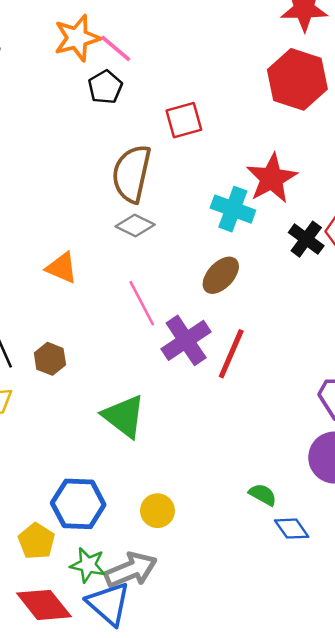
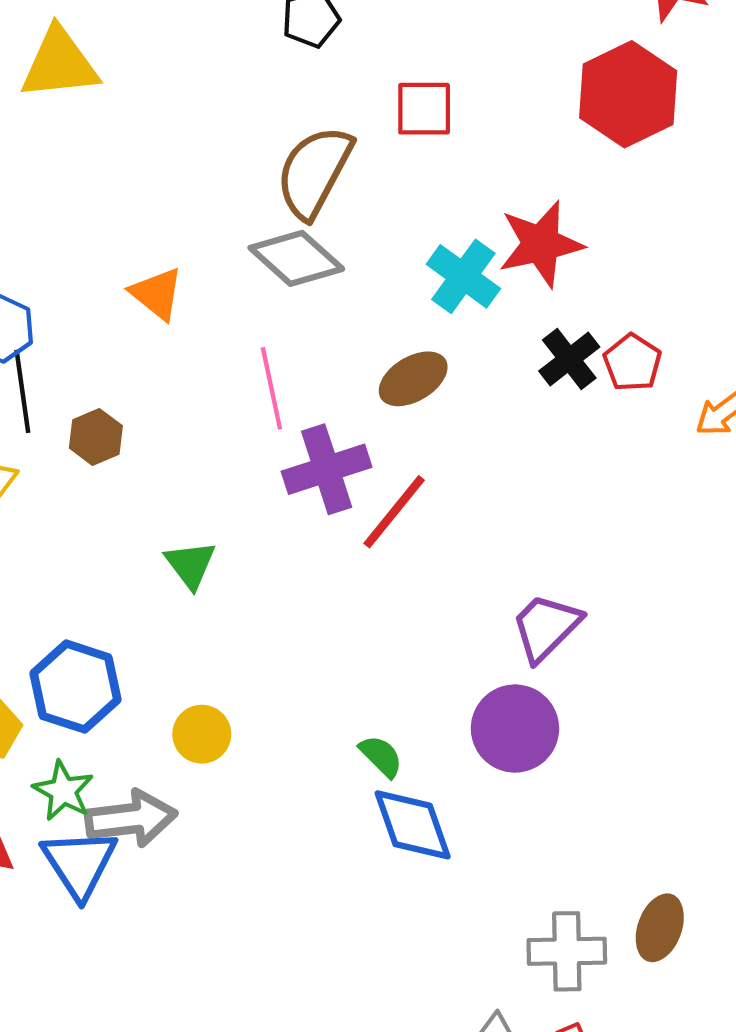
gray diamond: (135, 226) -> (296, 258), size x1.4
green triangle: (124, 416) -> (190, 565), size x0.7
blue diamond: (292, 529) -> (413, 825), size x1.5

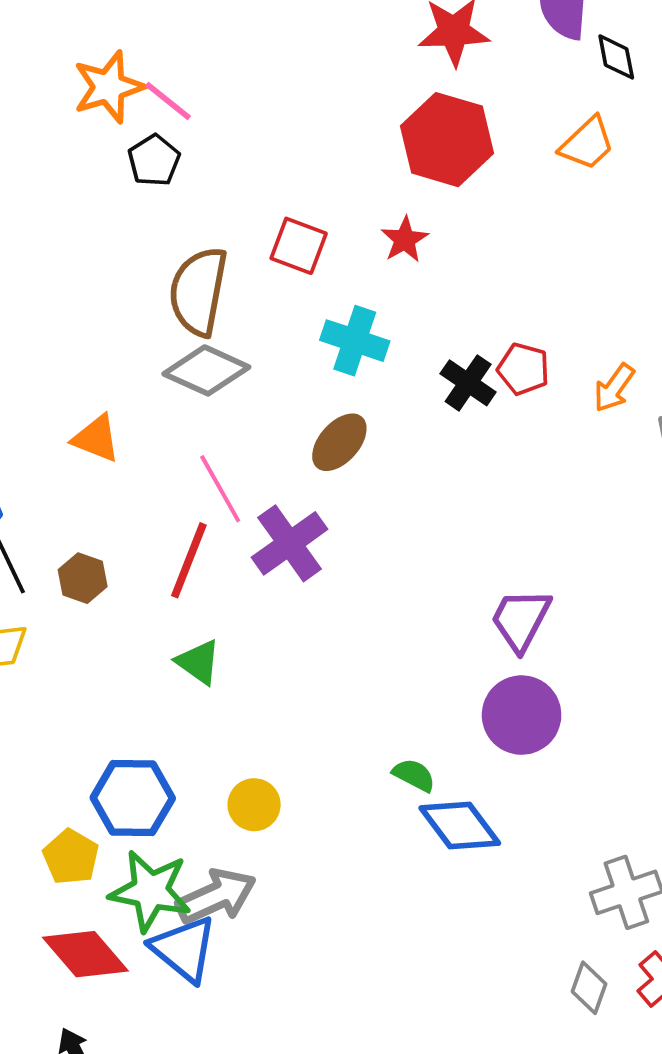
red square: (424, 109) -> (299, 246), moved, turned 38
red star: (541, 244) -> (405, 240), moved, size x0.6
red line: (394, 512) -> (189, 560), moved
green star: (63, 791) -> (150, 891), size x1.5

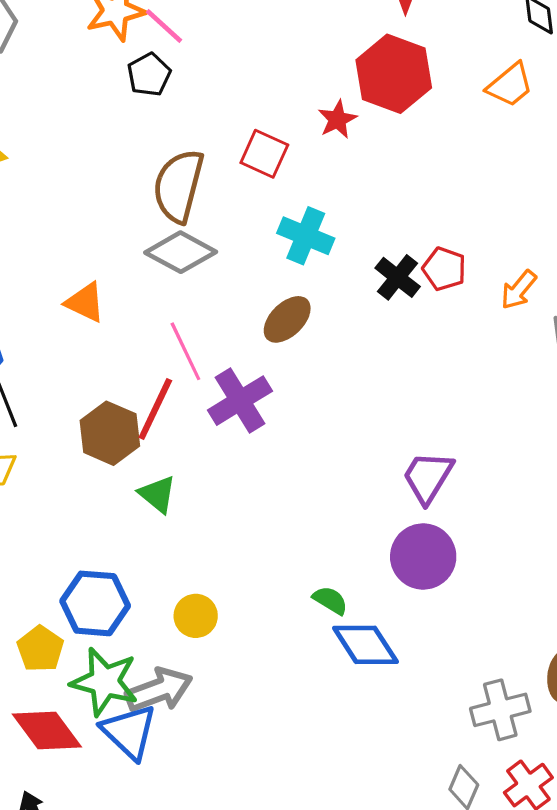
red star: (405, 240) -> (337, 119), moved
brown hexagon: (83, 578) -> (110, 433), moved, size x1.5

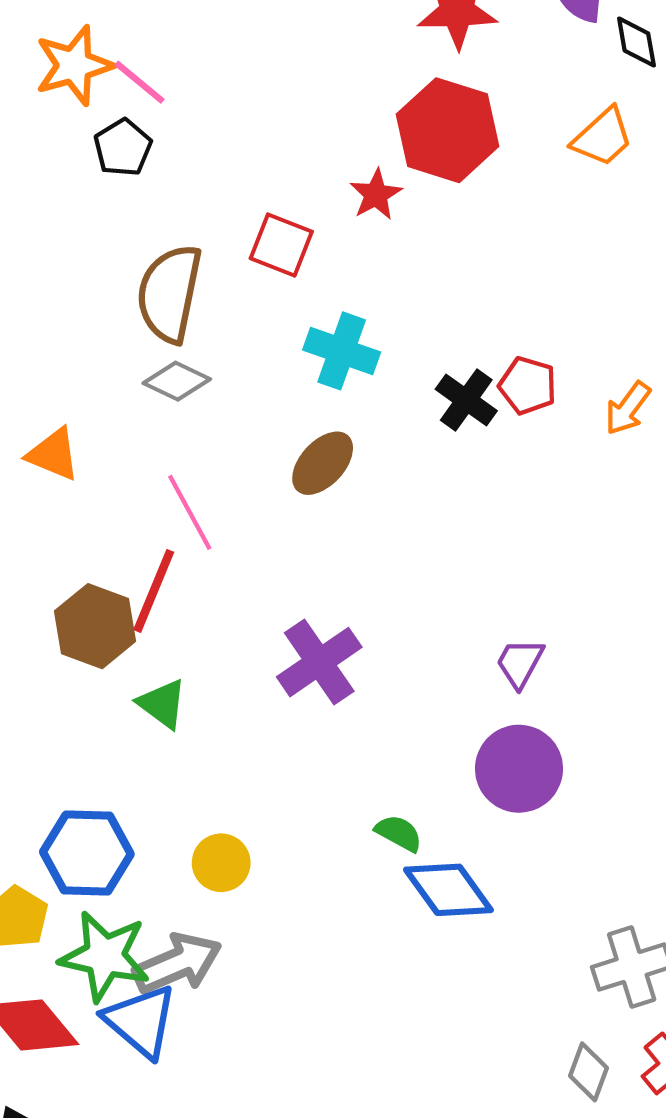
gray diamond: (181, 252) -> (177, 381), size x0.7
purple cross: (240, 401) -> (319, 662), moved
purple trapezoid: (428, 477) -> (520, 663), size x0.7

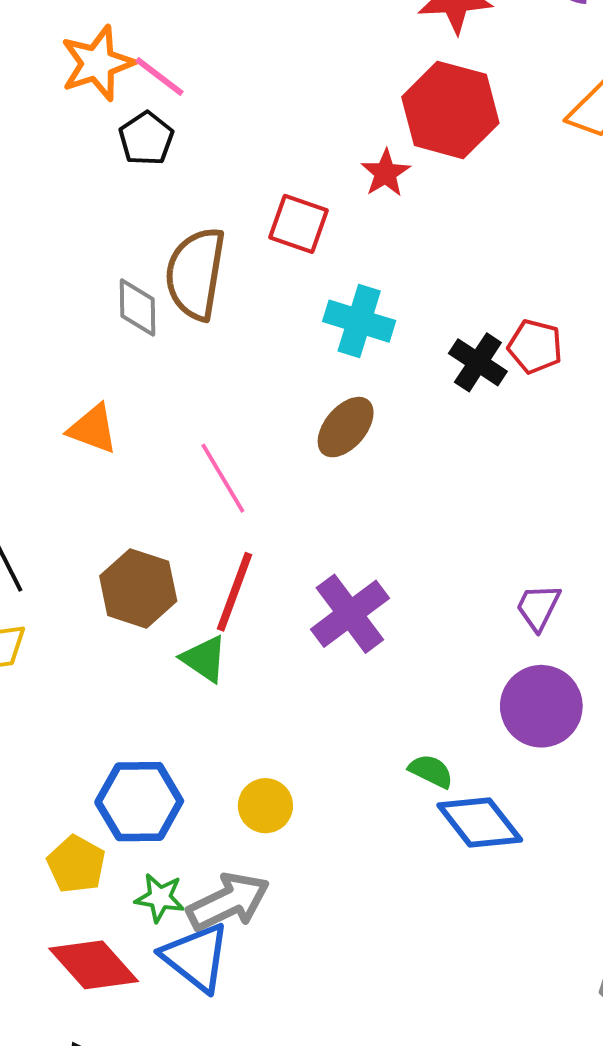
gray diamond: (177, 381) -> (138, 308), moved, turned 66
red line: (154, 591) -> (234, 592), moved
green star: (105, 956) -> (160, 898), size x0.6

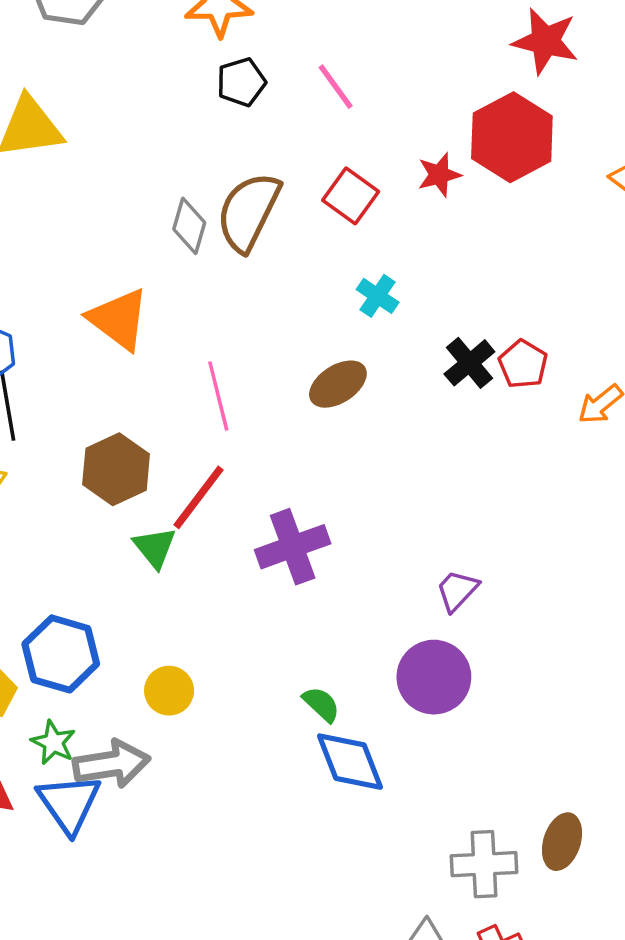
pink line: (159, 76) -> (336, 87), moved
cyan cross: (359, 321) -> (378, 296), size x0.7
orange triangle: (93, 429) -> (119, 319), size x1.4

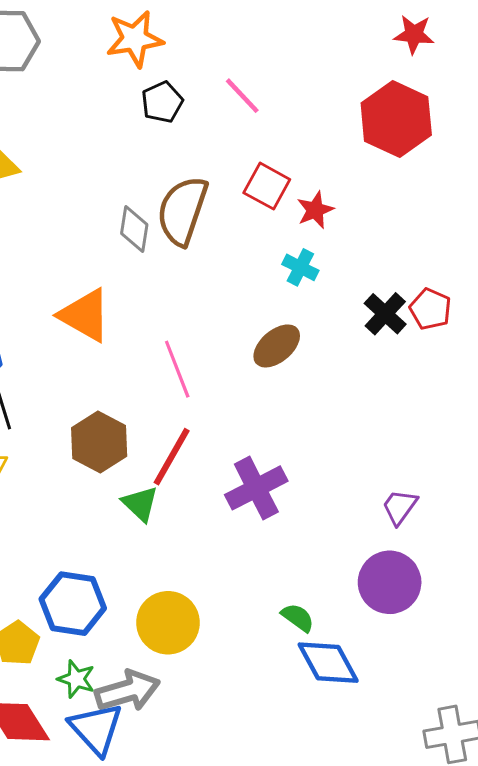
red star: (545, 41) -> (414, 34), size x0.7
red star: (439, 175) -> (315, 210), moved
yellow circle: (169, 691) -> (168, 623), size x1.5

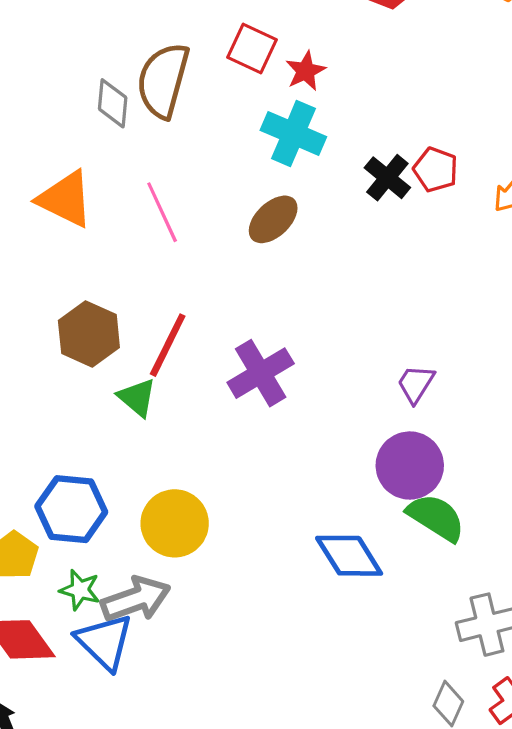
cyan cross: (300, 267) -> (293, 134), size x1.6
pink line: (177, 369) -> (162, 212), moved
green semicircle: (298, 618) -> (436, 517), moved, size x1.6

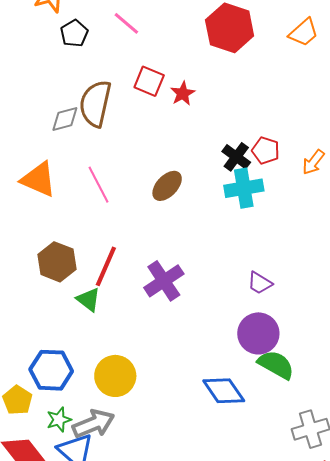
gray diamond: (113, 103) -> (65, 119), turned 72
cyan cross: (293, 134) -> (244, 188), moved, turned -30
purple trapezoid: (416, 384) -> (260, 283), turned -88
green star: (80, 590) -> (59, 420), turned -30

